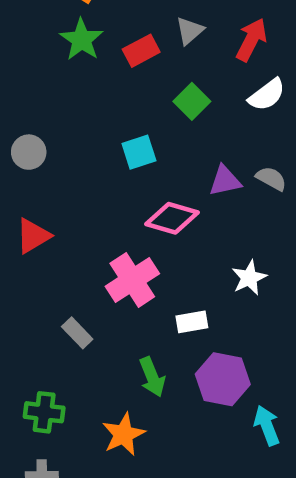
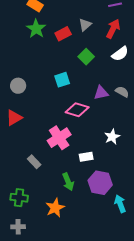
gray circle: (29, 152) -> (18, 86), moved

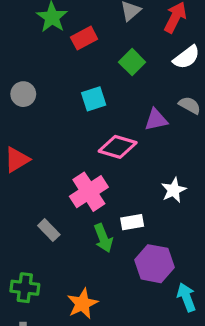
red rectangle: (63, 34) -> (84, 38), moved
gray circle: (18, 86) -> (23, 94), moved
gray semicircle: (122, 92) -> (190, 105), moved
green arrow: (68, 182) -> (103, 238), moved

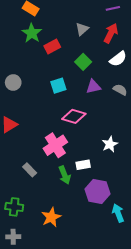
purple triangle: (156, 120) -> (93, 87), moved

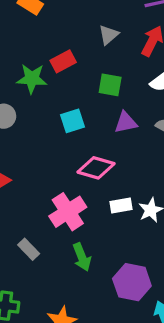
green star: (32, 33) -> (32, 79), moved, turned -30
green square: (83, 62) -> (110, 85), turned -35
white rectangle: (83, 165) -> (121, 205), moved

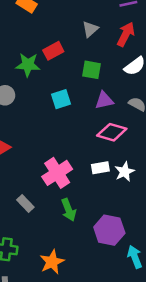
pink diamond: (96, 168) -> (112, 132), moved

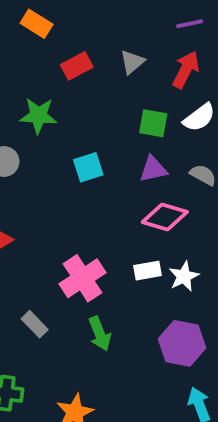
red rectangle: (53, 51) -> (77, 66), moved
green square: (91, 70) -> (153, 123), moved
purple hexagon: (109, 230) -> (182, 343), moved

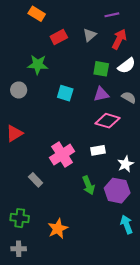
purple line: (190, 24) -> (112, 15), moved
cyan square: (88, 167) -> (65, 93), turned 35
white star: (184, 276) -> (126, 164), moved
green arrow: (100, 334) -> (89, 185), moved

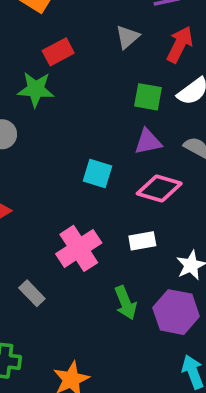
red rectangle: (59, 37) -> (58, 52), moved
cyan square: (65, 93) -> (97, 174), moved

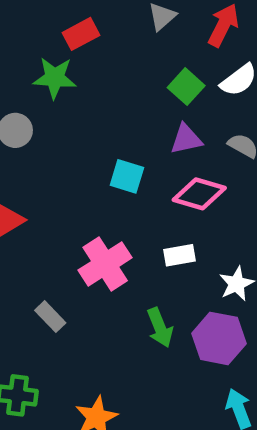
green square: (148, 97) -> (186, 87), turned 32

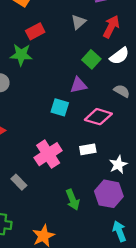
purple triangle: (186, 139) -> (78, 85), moved
green arrow: (160, 328) -> (73, 200), moved

